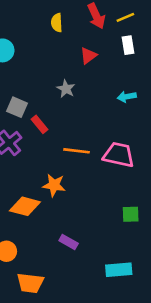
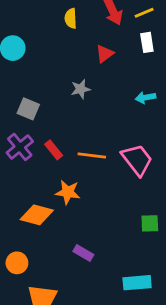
gray star: (66, 89) -> (81, 89), turned 30
red rectangle: (39, 124) -> (54, 150), moved
pink trapezoid: (119, 155) -> (137, 160), turned 40

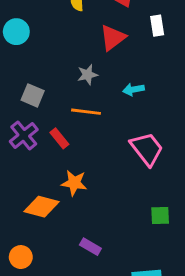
red triangle: (105, 54) -> (113, 38), size x1.4
cyan arrow: (146, 98) -> (133, 89), moved
orange line: (92, 155) -> (86, 112), moved

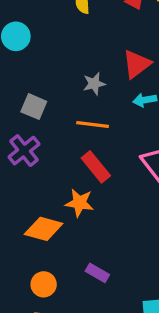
red triangle: (113, 38) -> (137, 64), moved
red rectangle: (59, 138) -> (96, 167), moved, size x1.4
orange circle: (21, 257) -> (44, 284), moved

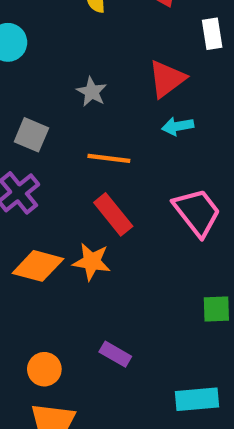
gray star: (94, 84) -> (92, 92), moved, turned -30
orange diamond: (44, 229) -> (38, 266), moved

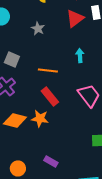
red triangle: (167, 79) -> (75, 18), moved
gray star: (92, 92) -> (38, 28), moved
cyan arrow: (178, 126) -> (80, 55), turned 96

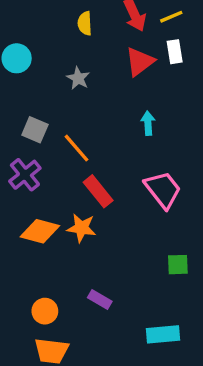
orange line: (48, 70) -> (76, 148), moved, turned 42

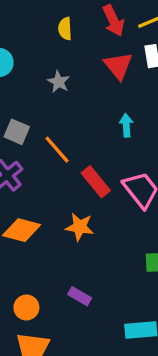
red triangle: (140, 62) -> (118, 66), turned -32
red rectangle: (98, 191) -> (96, 182), moved
orange star: (81, 228) -> (80, 227), moved

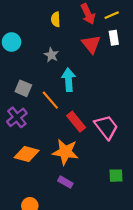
cyan arrow: (126, 125) -> (69, 80), moved, size x1.5
orange star: (80, 227) -> (65, 152), size x1.4
purple rectangle: (80, 296) -> (65, 182), moved

